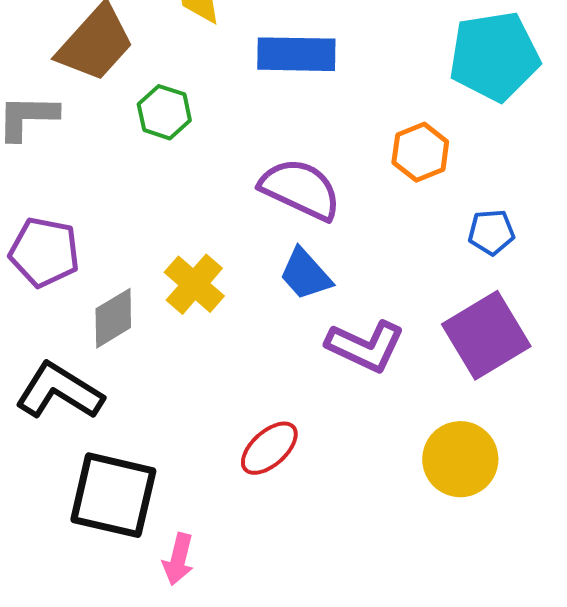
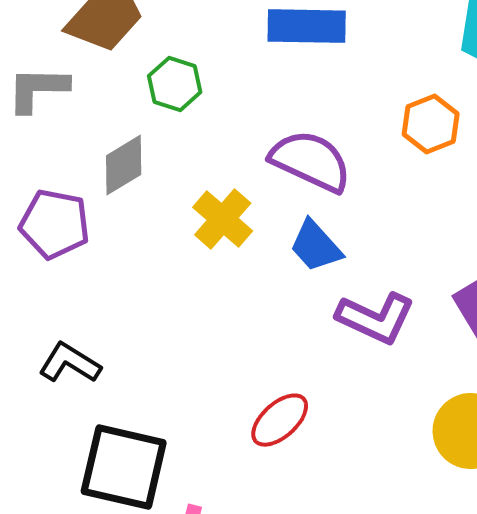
yellow cross: (194, 284) -> (223, 219), moved
gray diamond: (113, 318) -> (124, 165), moved
black L-shape: (59, 391) -> (70, 363), size x0.7

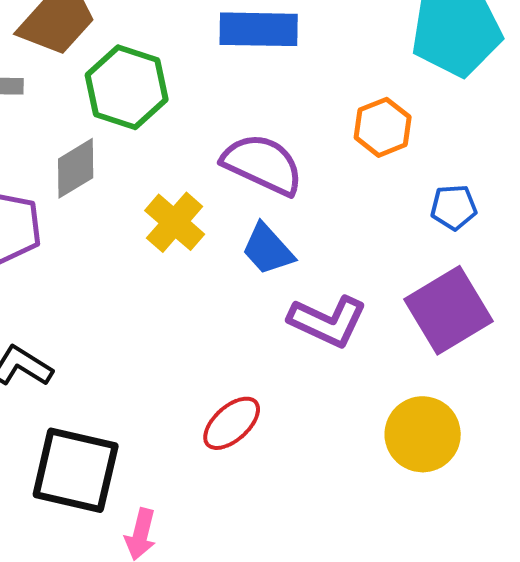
green hexagon: (175, 84) -> (127, 87), size x1.5

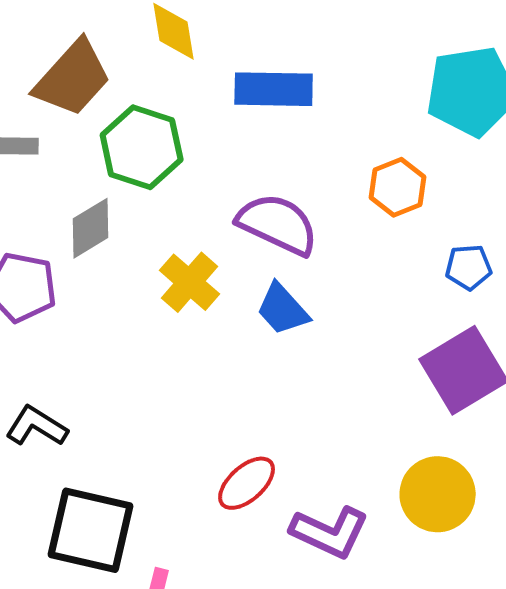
purple L-shape: (328, 321) -> (330, 532), moved

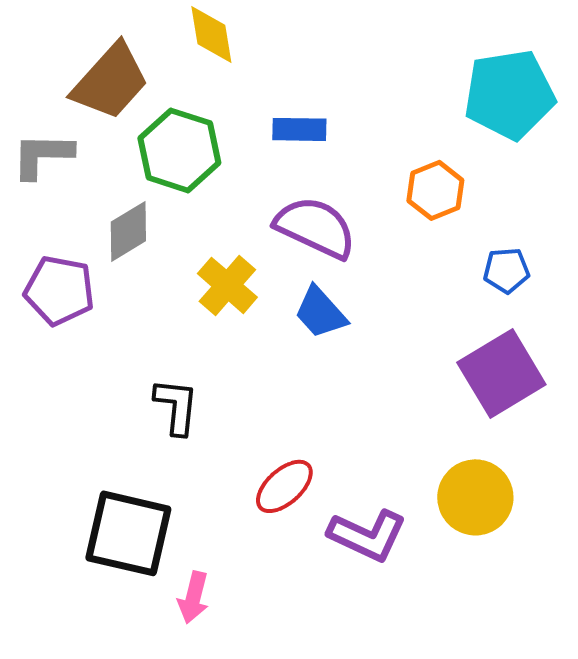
blue rectangle: (274, 89) -> (299, 129), moved, size x0.7
black L-shape: (37, 426) -> (176, 406), moved, turned 64

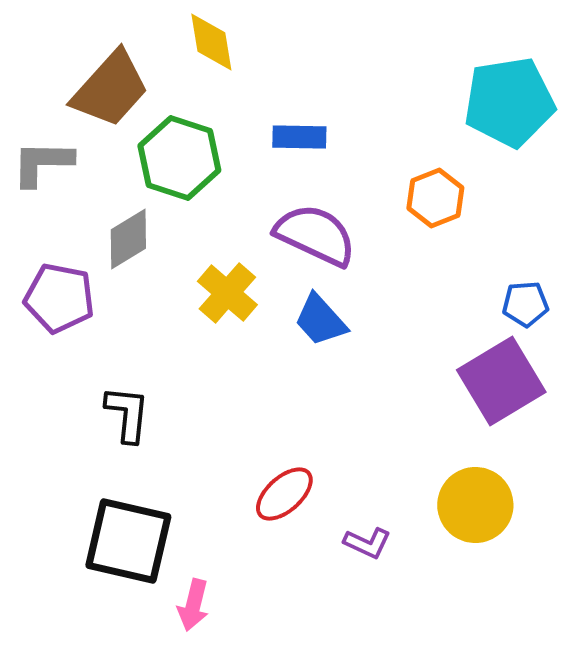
blue pentagon: (506, 270) -> (525, 304), moved
black L-shape: (176, 406) -> (127, 414), moved
purple L-shape: (367, 535) -> (367, 543), size x0.6

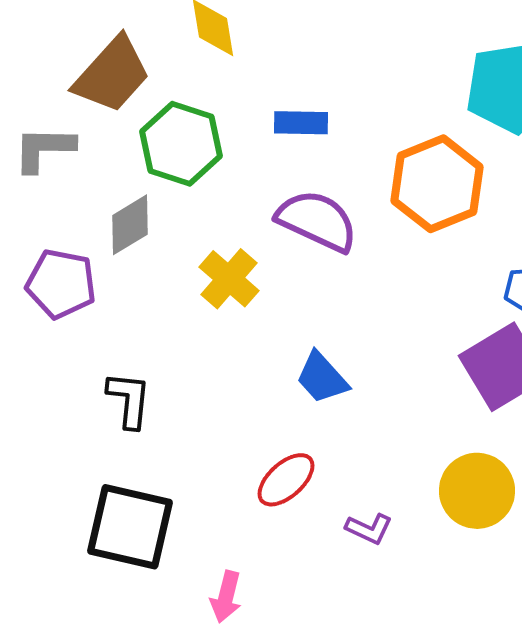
orange hexagon: (435, 198) -> (437, 184), size x1.6
blue trapezoid: (320, 320) -> (322, 378), moved
pink arrow: (193, 605) -> (226, 597), moved

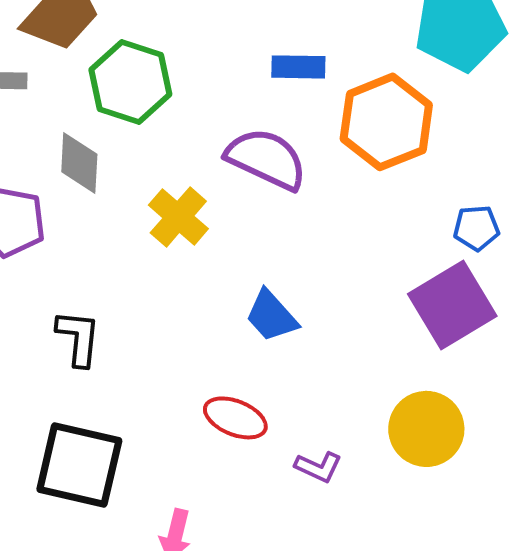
blue rectangle: (301, 123) -> (298, 67), moved
gray diamond: (130, 225) -> (79, 163), turned -56
red ellipse: (286, 480) -> (235, 418), turned 64

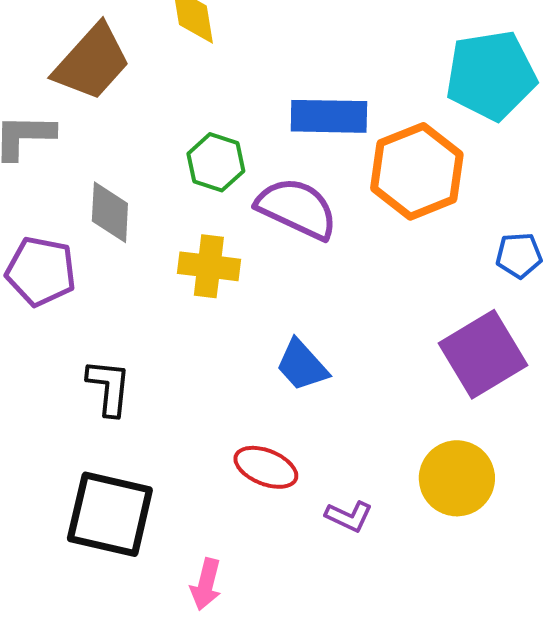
blue rectangle: (298, 67) -> (329, 116), size x1.4
green hexagon: (130, 82) -> (216, 162), moved, size x0.7
yellow cross: (178, 217) -> (209, 266), turned -34
blue pentagon: (476, 228) -> (519, 255), moved

